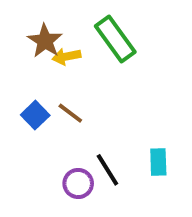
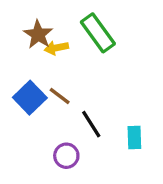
blue square: (35, 115) -> (30, 98), size x1.4
black line: (107, 170) -> (91, 124), moved

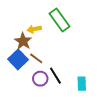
brown star: (38, 35) -> (23, 41), moved
purple circle: (66, 156) -> (40, 79), moved

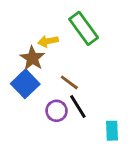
brown line: (36, 58) -> (69, 82), moved
cyan rectangle: (82, 84) -> (112, 131), moved

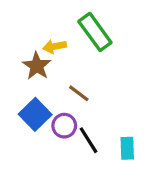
blue square: (25, 84) -> (35, 114), moved
black line: (78, 107) -> (88, 140), moved

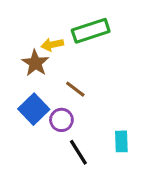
green rectangle: (95, 32) -> (91, 31), turned -72
black line: (88, 140) -> (78, 152), moved

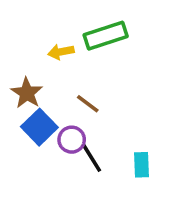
brown star: (35, 63) -> (27, 93), moved
black line: (78, 152) -> (91, 158), moved

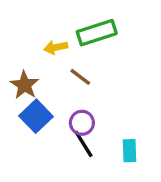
brown line: (88, 104) -> (80, 77), moved
purple circle: (72, 140) -> (82, 123), moved

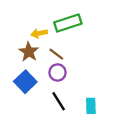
brown star: (25, 85) -> (29, 52), moved
purple circle: (82, 123) -> (58, 72), moved

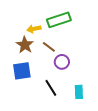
purple circle: (58, 72) -> (62, 62), moved
blue square: (25, 82) -> (22, 71), turned 36

